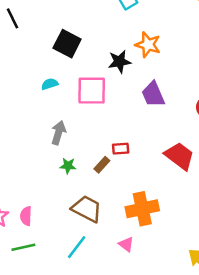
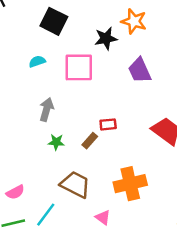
pink semicircle: (26, 216) -> (15, 192), turned -120
pink triangle: (126, 244) -> (103, 217), moved
cyan line: (77, 247) -> (46, 215), moved

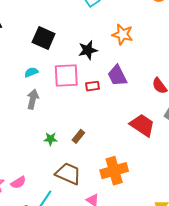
orange star: (134, 21) -> (123, 34), moved
gray arrow: (46, 109) -> (33, 99), moved
red rectangle: (108, 124) -> (93, 86), moved

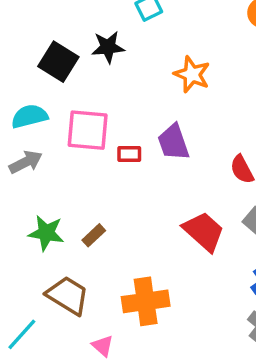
black star: (88, 50) -> (108, 47), moved
cyan semicircle: (31, 72) -> (29, 116), size x1.5
gray arrow: (33, 99) -> (26, 162), turned 42
green star: (51, 139) -> (46, 233), size x1.5

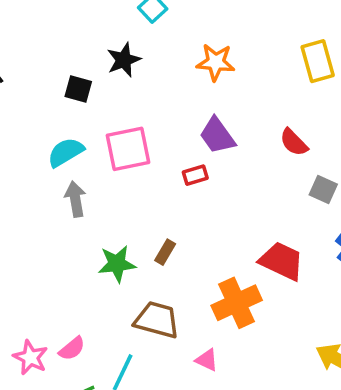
black square: (58, 62) -> (78, 89), size x0.7
red rectangle: (129, 154) -> (195, 175), moved
gray arrow: (26, 162) -> (75, 199), turned -56
red trapezoid: (204, 231) -> (282, 261), moved

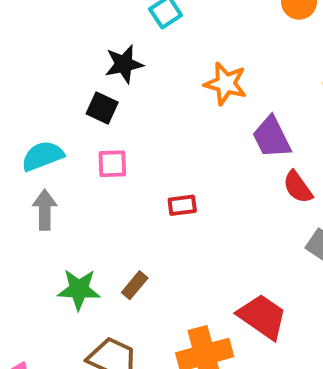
black square: (78, 89) -> (102, 108), moved
purple trapezoid: (217, 136) -> (272, 137), moved
pink square: (128, 149) -> (112, 164), size x0.6

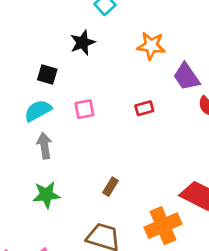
black square: (102, 108) -> (47, 74), moved
red rectangle: (182, 205) -> (144, 108), moved
green star: (79, 289) -> (46, 195), moved

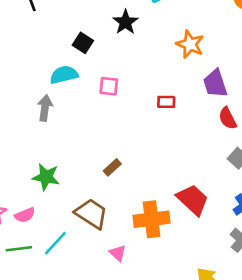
black star: (83, 43) -> (126, 22), turned -30
gray arrow: (44, 146) -> (45, 108), moved
green star: (46, 195) -> (46, 177), moved

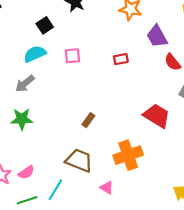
black square: (83, 43) -> (45, 25), turned 35
gray arrow: (45, 108) -> (25, 84), turned -126
green star: (46, 177) -> (22, 119), moved
red trapezoid: (193, 200) -> (157, 116), moved

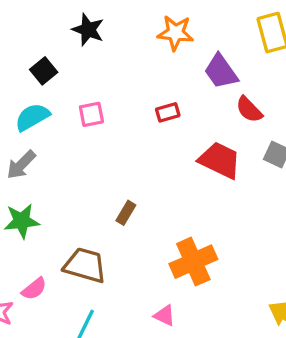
red trapezoid: (157, 116) -> (220, 160), moved
brown trapezoid: (79, 160) -> (85, 265), moved
pink semicircle: (26, 172) -> (34, 289), moved

